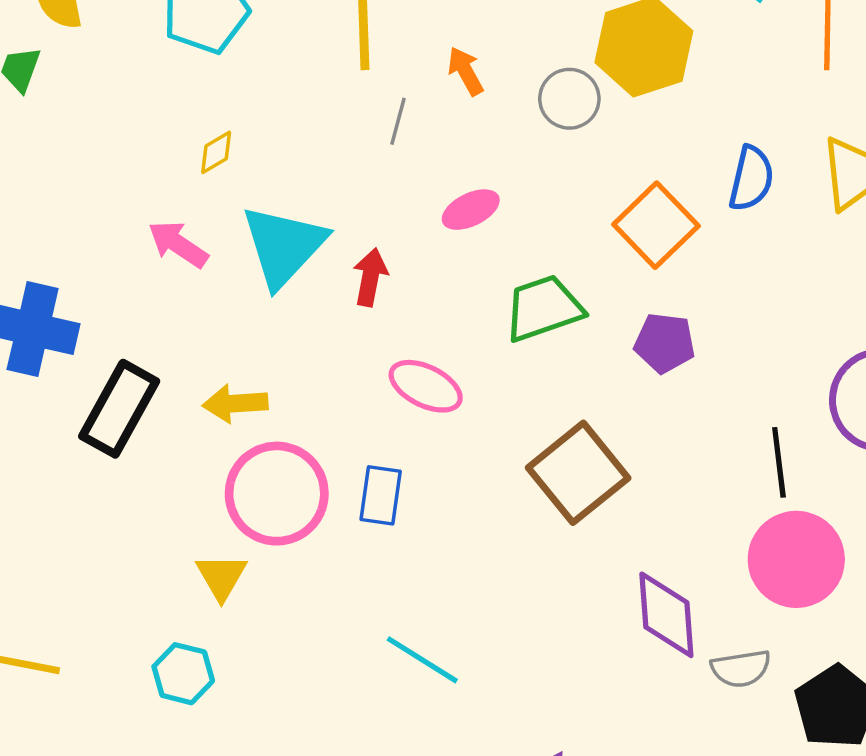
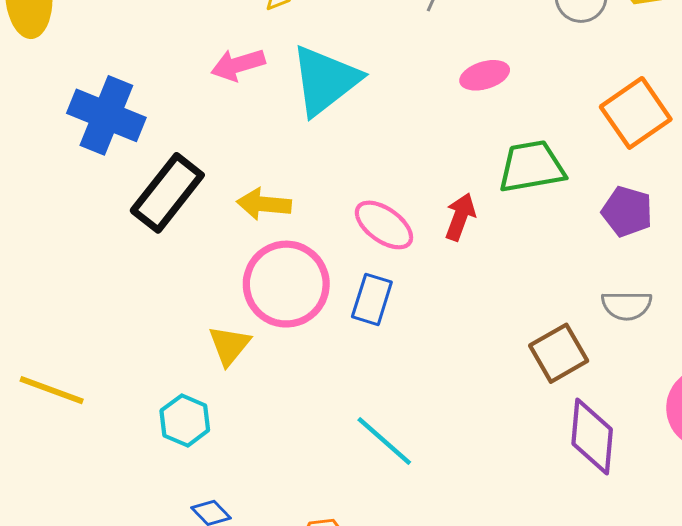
pink arrow: (178, 244) -> (238, 65), turned -60
red arrow: (370, 277) -> (460, 217), moved
pink ellipse: (426, 386) -> (384, 225), moved
brown square: (578, 473) -> (559, 353), moved, size x0.7
gray semicircle: (741, 668) -> (627, 305), moved

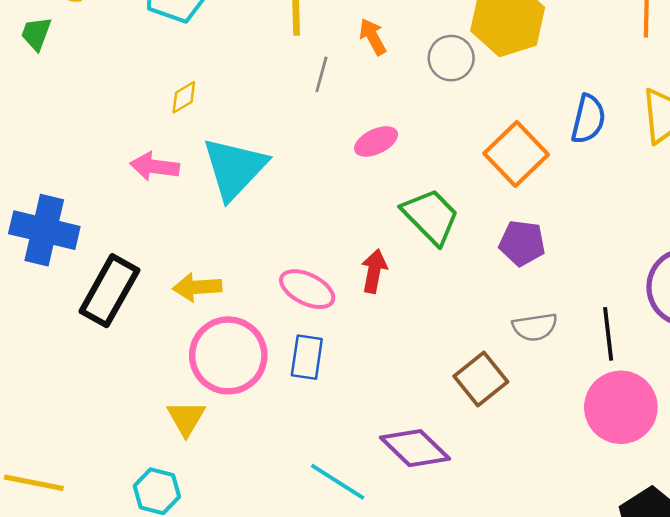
pink arrow: (238, 65) -> (155, 167), turned 33
green trapezoid: (532, 167) -> (431, 216), turned 64
purple diamond: (592, 436) -> (415, 448), moved, turned -42

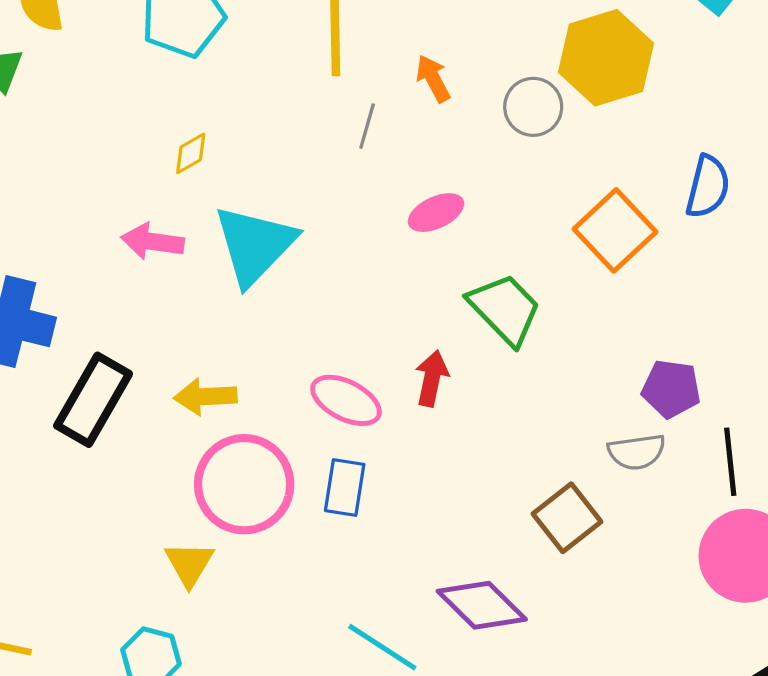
purple pentagon: (522, 243) -> (671, 389), moved

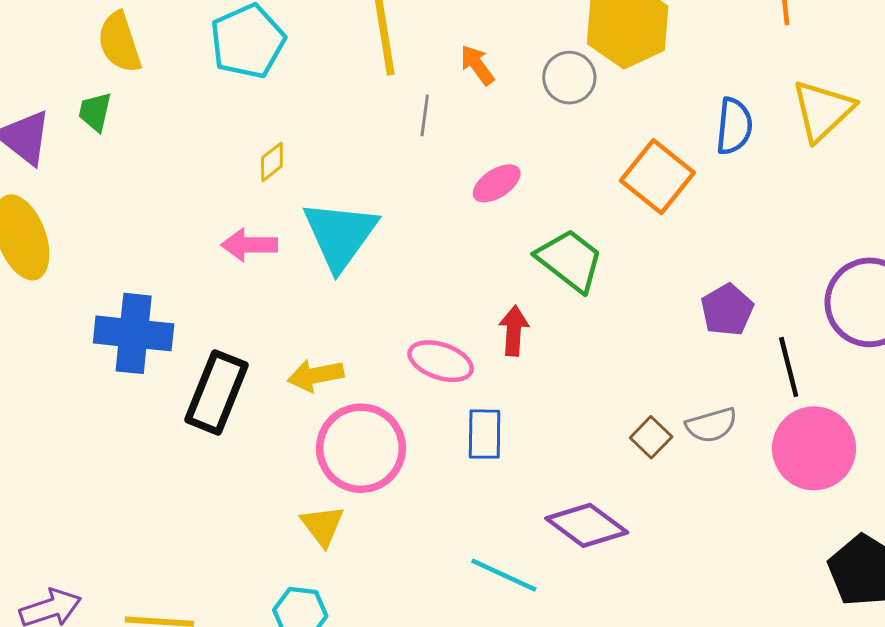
purple pentagon: (671, 389) -> (727, 310), turned -30
gray semicircle: (637, 452) -> (711, 425), moved
blue rectangle: (345, 487) -> (485, 434), moved
brown square: (567, 518) -> (651, 437), size x0.7

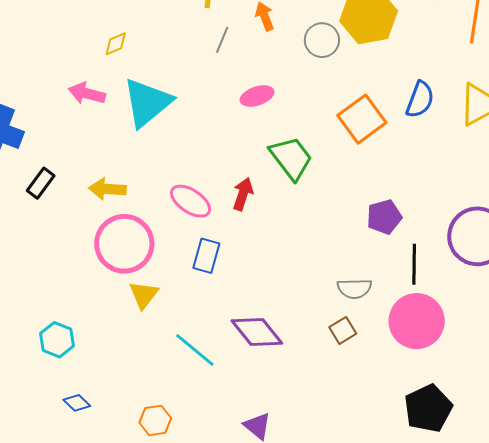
black rectangle: (217, 392) -> (41, 183), size x0.6
brown square: (651, 437) -> (343, 330), moved
yellow triangle: (322, 526) -> (144, 295), moved

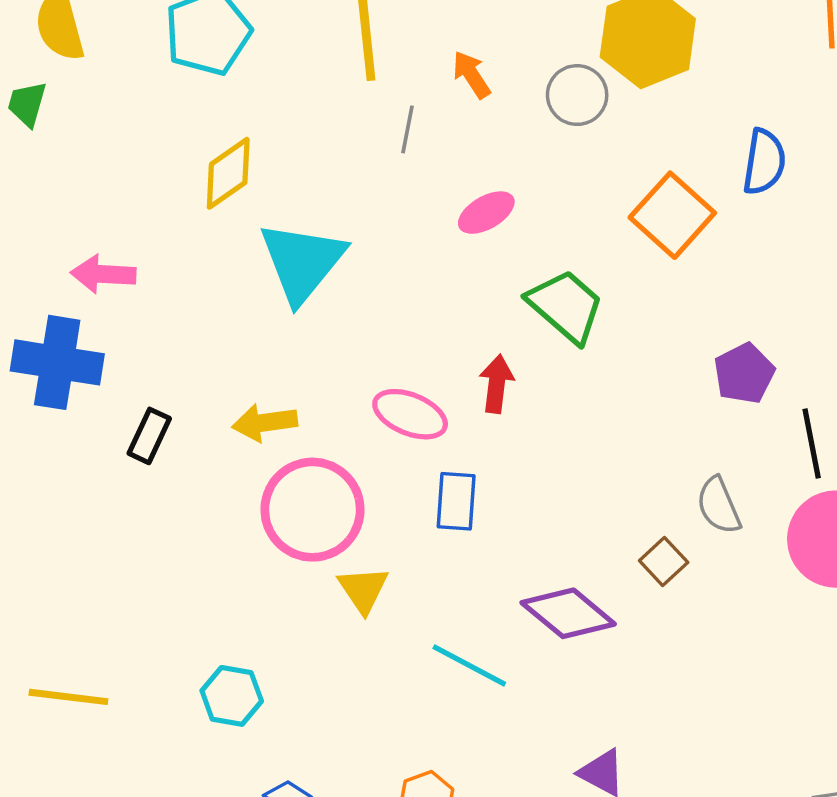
yellow diamond: (116, 44) -> (228, 173), size x1.6
pink arrow: (87, 93) -> (103, 274), moved
gray semicircle: (354, 289) -> (719, 506), turned 80
brown square: (343, 330) -> (664, 561), moved

